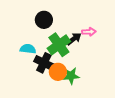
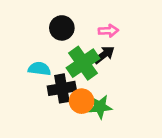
pink arrow: (89, 32) -> (108, 31), moved
black cross: (44, 63) -> (62, 88), turned -36

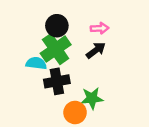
green cross: (83, 63) -> (56, 49), moved
orange circle: (82, 101) -> (75, 112), moved

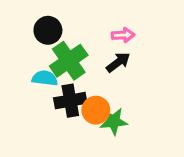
black circle: (57, 26) -> (48, 30), moved
orange circle: (75, 112) -> (96, 110), moved

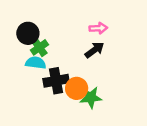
black circle: (48, 30) -> (28, 33), moved
green cross: (69, 61) -> (39, 47), moved, size x0.6

